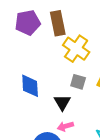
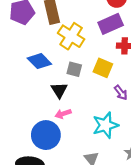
blue diamond: (30, 86) -> (39, 61), moved, turned -40

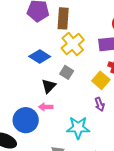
blue diamond: (39, 61) -> (40, 57), turned -30
yellow square: (103, 68) -> (101, 80), moved

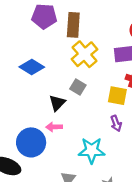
blue diamond: (40, 57) -> (32, 67), moved
yellow square: (101, 80) -> (117, 96), turned -30

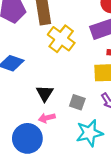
gray square: (78, 87) -> (77, 102), moved

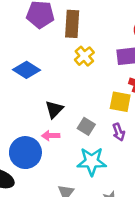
yellow cross: (61, 39) -> (84, 56), size x0.7

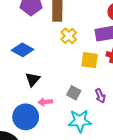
yellow square: (120, 102) -> (90, 60), moved
black triangle: (54, 109) -> (33, 79), moved

